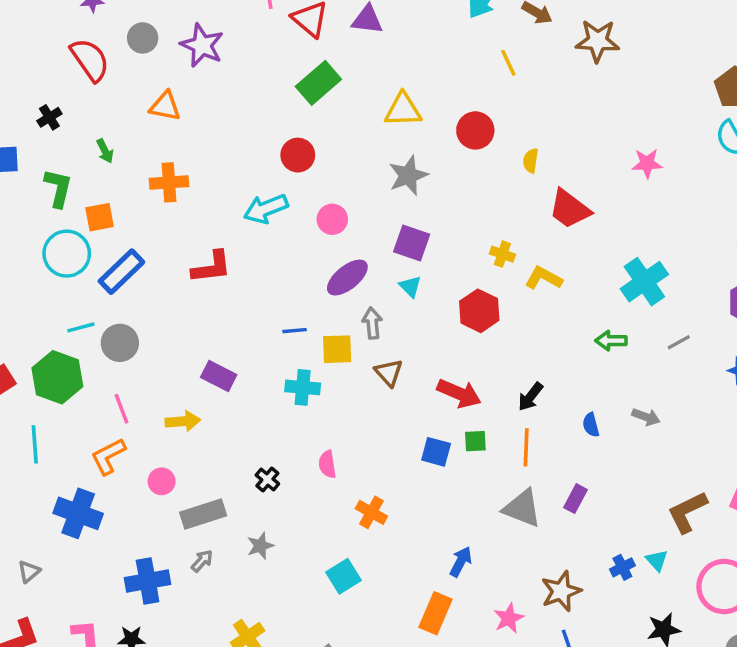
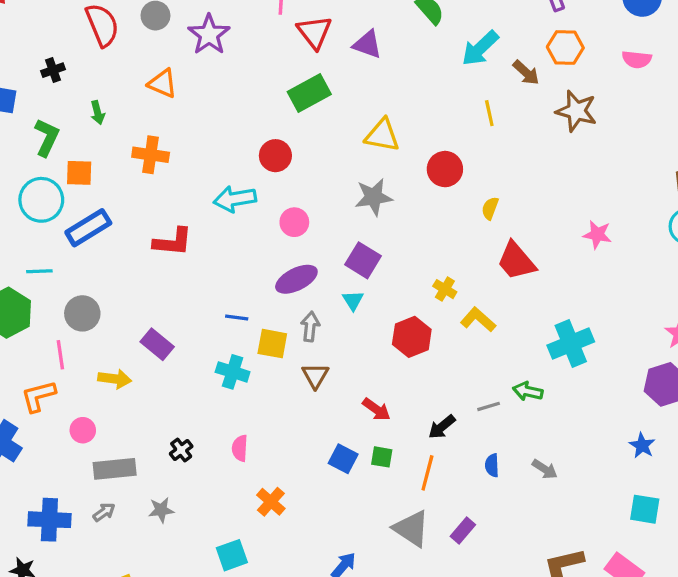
gray line: (679, 342) -> (489, 406), moved
gray circle: (120, 343) -> (82, 313), moved
red arrow: (459, 393) -> (376, 409), size x0.7

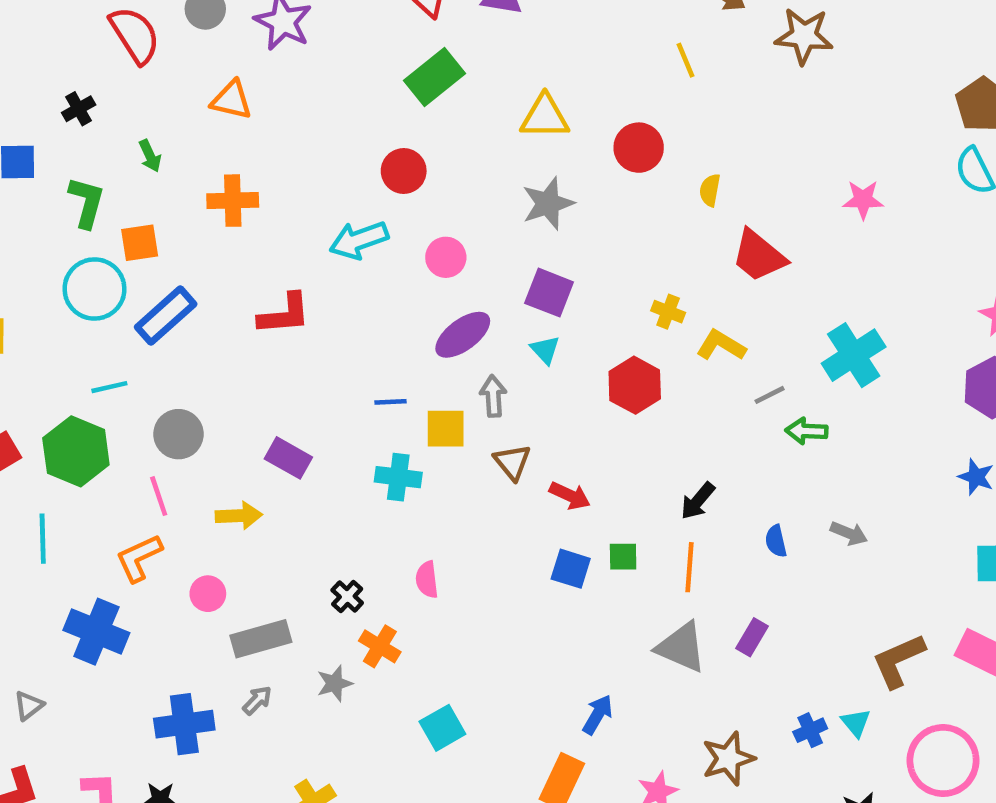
gray line: (489, 406) -> (770, 395), moved
red arrow: (376, 409) -> (570, 496), moved
orange cross: (271, 502) -> (380, 646), moved

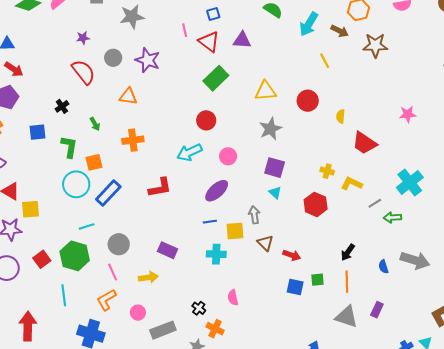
purple ellipse: (463, 335) -> (217, 191), moved
gray arrow: (849, 533) -> (415, 260), size x1.8

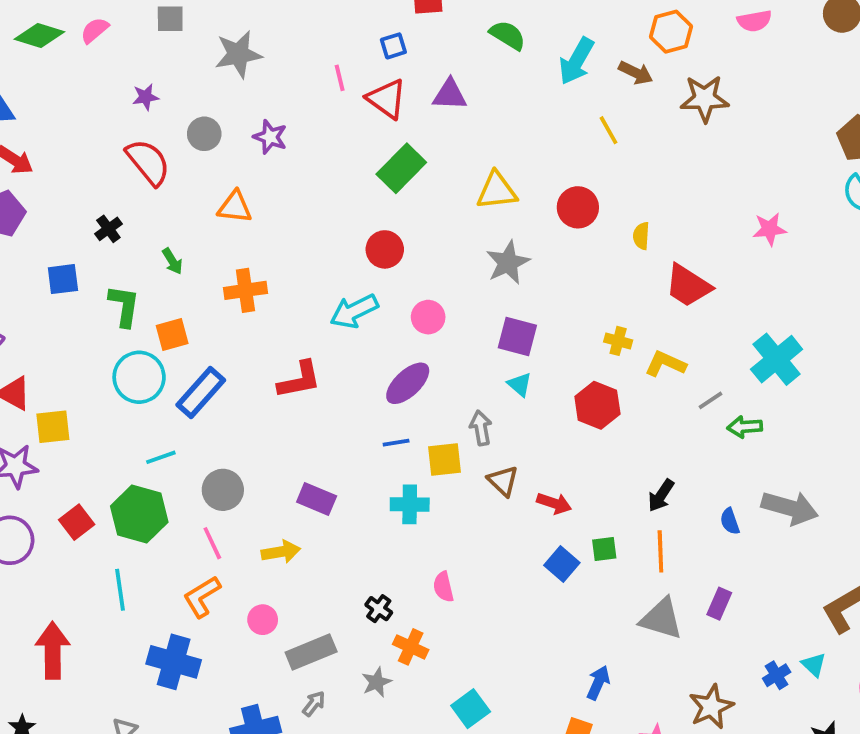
purple star: (148, 60) -> (270, 137), size x0.7
blue square: (295, 287) -> (562, 564), turned 30

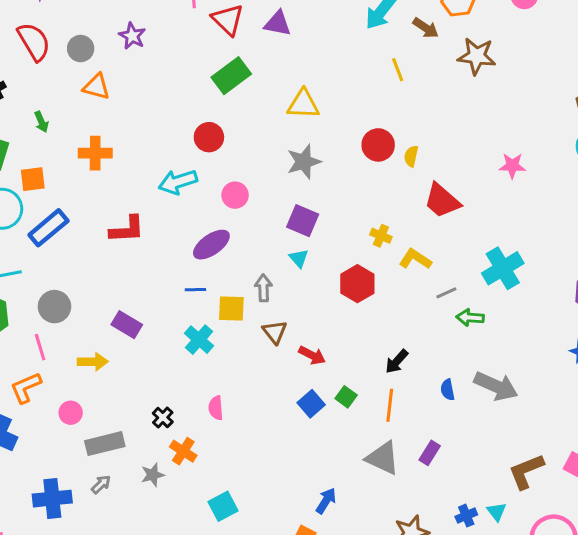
gray circle: (204, 134) -> (81, 49), moved
red circle: (578, 207) -> (378, 145), moved
cyan cross: (410, 504) -> (199, 340), turned 32
green square: (604, 549) -> (346, 397), turned 35

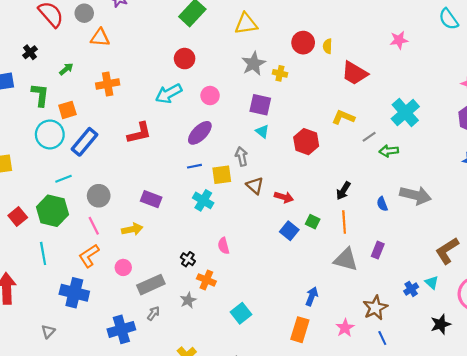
green arrow: (41, 122) -> (66, 69), turned -96
yellow cross: (381, 236) -> (280, 73), moved

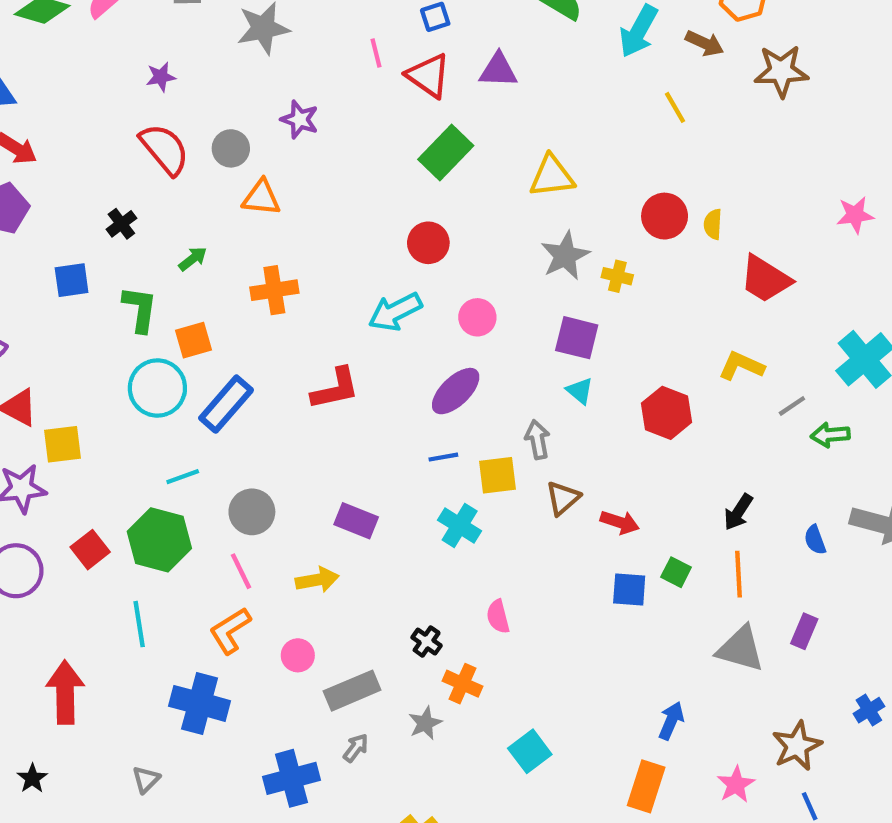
brown triangle: (255, 186) -> (563, 498), turned 36
blue square: (289, 231) -> (629, 590), turned -36

